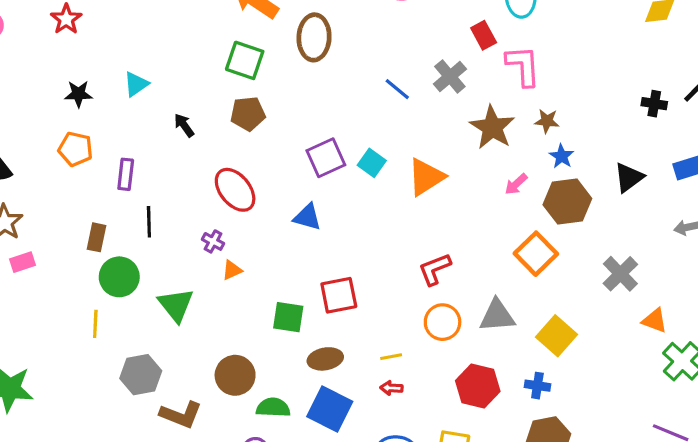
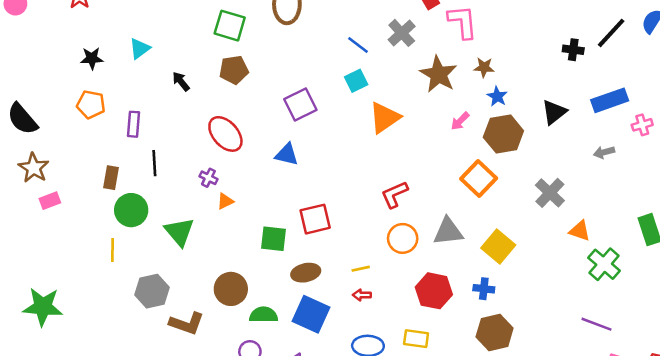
cyan square: (372, 163) -> (356, 81), moved, turned 30

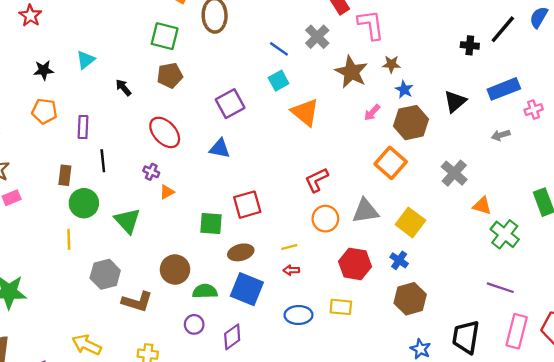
orange triangle: (385, 118) -> (305, 112), turned -44
blue cross: (484, 289) -> (399, 260), turned 30

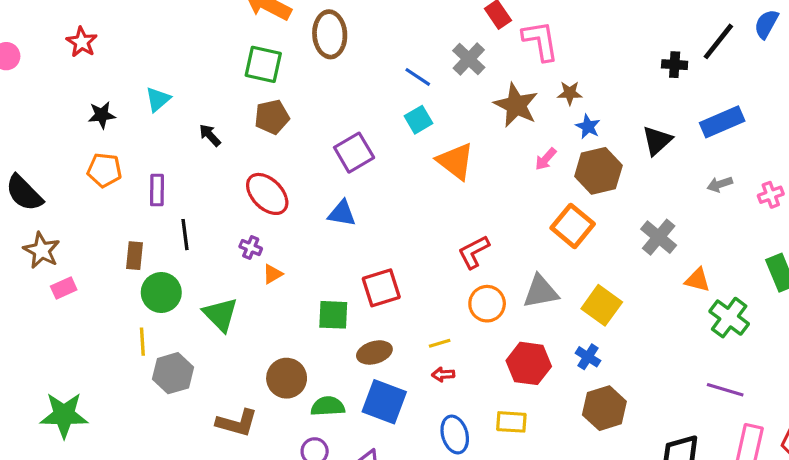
pink cross: (534, 110) -> (771, 195), moved
gray hexagon: (105, 274) -> (173, 373), moved
blue ellipse: (299, 315) -> (455, 434), turned 76

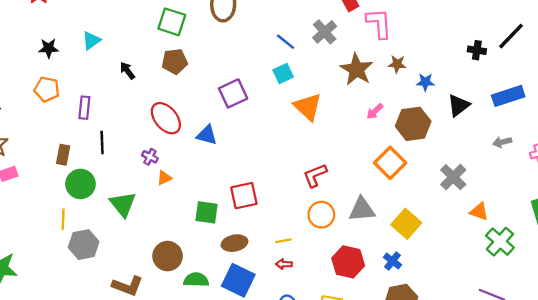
blue star: (588, 127) -> (425, 82), moved, turned -30
blue triangle: (342, 213) -> (207, 135), moved

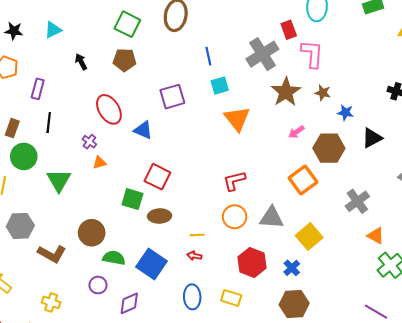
gray cross: (325, 32) -> (262, 54), size x1.4
blue line: (286, 42) -> (208, 56), moved, turned 30
red square: (244, 196) -> (157, 177), moved, turned 30
brown ellipse: (234, 243) -> (160, 216), moved
gray hexagon: (84, 245) -> (20, 226), moved

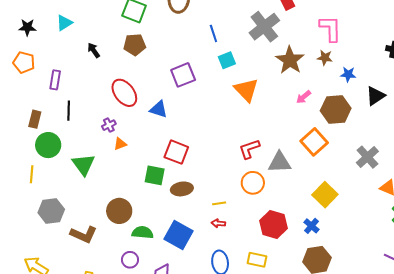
pink L-shape: (312, 54) -> (330, 29), moved
purple cross: (89, 142) -> (109, 125), turned 32
gray triangle: (271, 218) -> (279, 162), moved

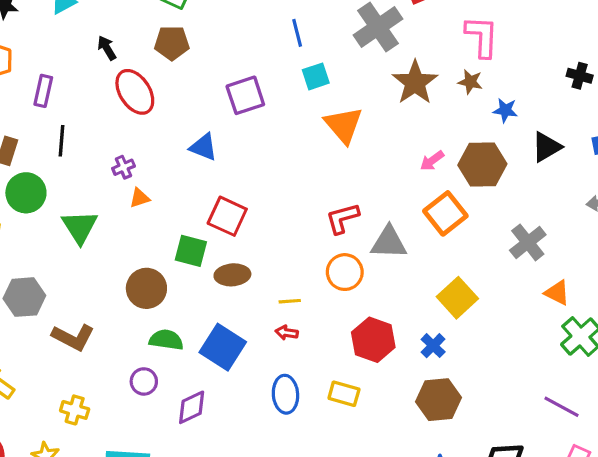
red ellipse: (124, 93) -> (135, 92), moved
pink arrow: (303, 97) -> (432, 161), moved
brown circle: (119, 211) -> (146, 288), moved

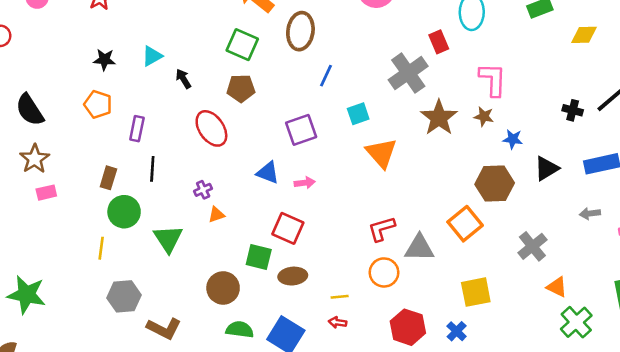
blue line: (297, 33) -> (326, 76), moved, turned 40
black arrow: (107, 48) -> (183, 79), moved
pink arrow: (432, 161) -> (305, 183), moved, turned -150
yellow square: (457, 298) -> (476, 292), turned 32

